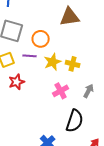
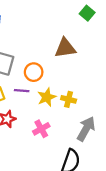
pink cross: (61, 91) -> (41, 129), moved
gray arrow: (89, 91) -> (86, 129), size x1.6

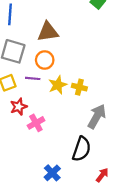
brown triangle: (65, 48) -> (48, 32), moved
pink cross: (41, 129) -> (36, 123), moved

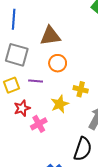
orange circle: (45, 60) -> (58, 63), moved
yellow star: (58, 85) -> (60, 104), moved

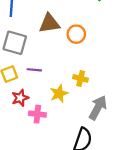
orange circle: (58, 63) -> (76, 34), moved
pink cross: (39, 124) -> (37, 114), turned 35

